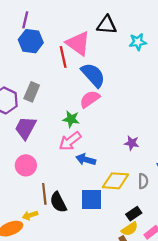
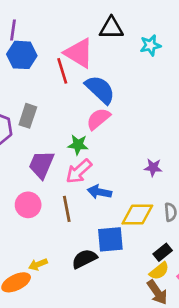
purple trapezoid: (25, 128) -> (41, 165), moved
brown line: (44, 194) -> (67, 209), moved
black semicircle: (58, 202) -> (84, 259), moved, turned 95

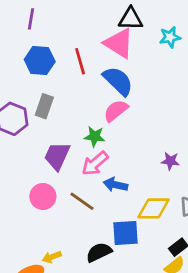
pink triangle: (79, 53) -> (119, 43), moved
blue hexagon: (22, 55) -> (40, 61), moved
brown line: (67, 209) -> (82, 201), turned -45

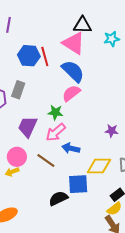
blue hexagon: (40, 61) -> (29, 56), moved
yellow arrow: (52, 257) -> (12, 172), moved

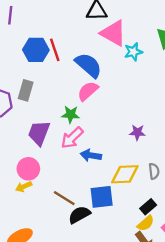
cyan star: (112, 39) -> (133, 52), moved
pink triangle: (74, 43) -> (113, 33), moved
brown line: (46, 160) -> (64, 198), moved

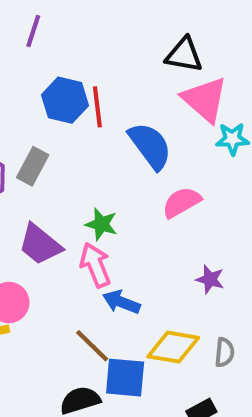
pink semicircle: (88, 91) -> (182, 202), moved
purple trapezoid: (39, 133) -> (40, 244), turned -84
pink arrow: (72, 138) -> (95, 265), turned 100
brown line: (64, 198) -> (92, 346), moved

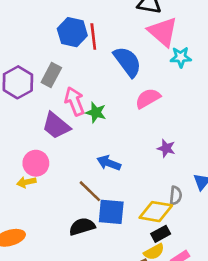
pink arrow: (95, 265) -> (74, 101), moved
yellow diamond: (173, 347) -> (156, 212), moved

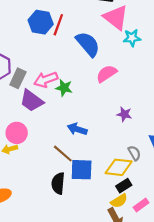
red line: (93, 36) -> (58, 25), turned 30
gray rectangle: (51, 75) -> (18, 78), moved
pink arrow: (74, 101) -> (46, 80), turned -85
gray semicircle: (176, 195) -> (134, 153), turned -32
black semicircle: (82, 227) -> (58, 183), turned -65

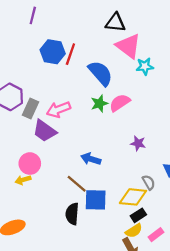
green star: (64, 88) -> (99, 103), moved, turned -30

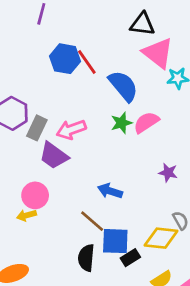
red line: (70, 54) -> (87, 62), turned -55
black rectangle: (138, 215) -> (130, 258), moved

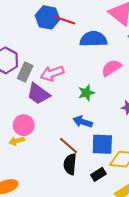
red line: (87, 62) -> (65, 20), turned -36
blue semicircle: (123, 86) -> (93, 39), turned -52
green star: (121, 123) -> (86, 93), moved
blue square: (115, 241) -> (102, 144), moved
black semicircle: (86, 258) -> (70, 164), moved

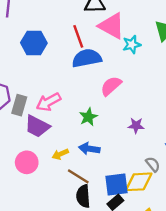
red line: (65, 20) -> (78, 36), moved, turned 60
yellow arrow: (17, 141) -> (60, 154), moved
blue square: (102, 144) -> (117, 184), moved

